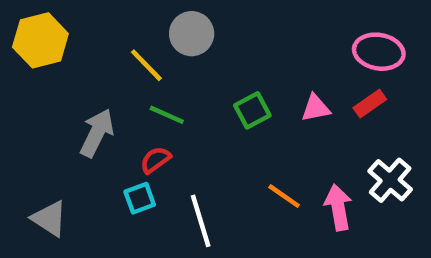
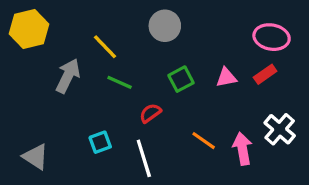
gray circle: (192, 34) -> (165, 26), moved
gray arrow: (97, 133) -> (68, 76), moved
red semicircle: (155, 160) -> (150, 113), moved

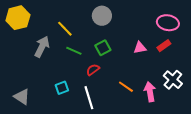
green square: (181, 79) -> (103, 48), moved

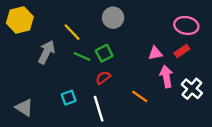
green square: (103, 48) -> (104, 53), moved
pink arrow: (150, 92) -> (166, 77), moved

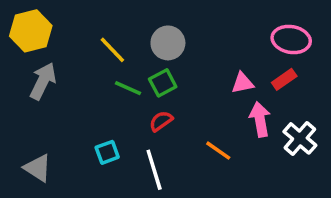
gray circle: (113, 18) -> (168, 43), moved
gray arrow: (47, 52) -> (43, 81), moved

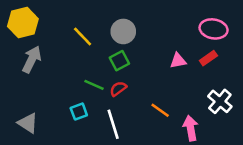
green line: (128, 88) -> (94, 85), moved
pink arrow: (260, 119) -> (191, 128), moved

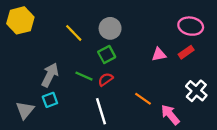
gray arrow: (32, 59) -> (50, 75), moved
cyan square: (79, 112) -> (50, 100), moved
gray triangle: (28, 123) -> (25, 110), turned 36
pink arrow: (191, 128) -> (170, 115), turned -30

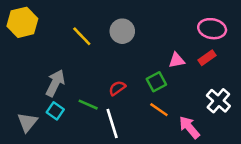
green square: (107, 54) -> (156, 82), moved
green line: (84, 76) -> (88, 105), moved
cyan square: (50, 100) -> (55, 111), turned -35

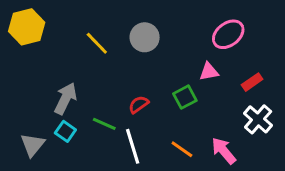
pink ellipse: (212, 29) -> (228, 34), moved, turned -48
red rectangle: (207, 58) -> (252, 82), moved
orange line: (159, 110) -> (182, 149), moved

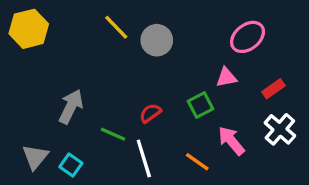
yellow line: (97, 43) -> (116, 27), moved
cyan square: (65, 131) -> (71, 165), moved
pink arrow: (224, 151) -> (231, 141), moved

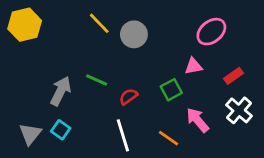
green line: (113, 134) -> (97, 80), moved
cyan square: (71, 165) -> (61, 130), moved

